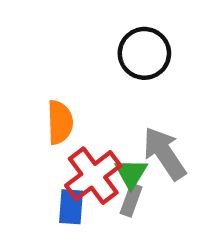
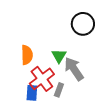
black circle: (144, 53) -> (83, 24), moved
green triangle: (131, 173) -> (59, 56), moved

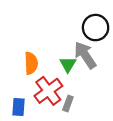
gray arrow: (74, 69) -> (85, 55), moved
blue rectangle: (32, 93) -> (18, 107), moved

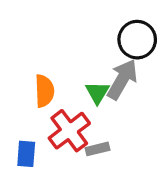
gray arrow: (85, 55) -> (122, 79), turned 64
gray rectangle: (68, 104) -> (97, 149), turned 56

